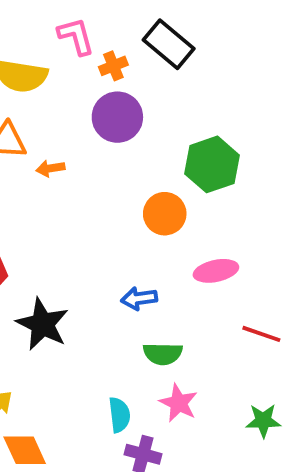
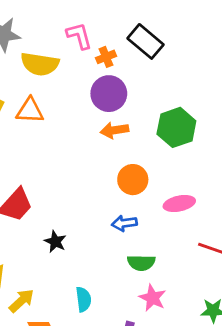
orange arrow: (50, 168) -> (114, 130), moved, size x1.4
orange circle: (165, 214) -> (133, 180), moved
black star: (42, 324) -> (55, 242), size x0.6
cyan semicircle: (119, 415) -> (83, 299), moved

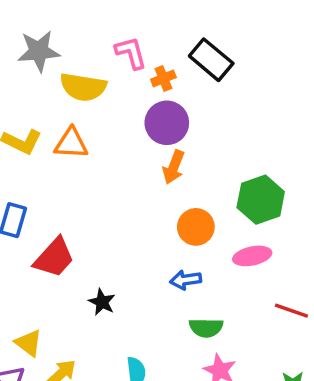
green hexagon: (176, 127) -> (261, 200), moved
orange arrow: (114, 130) -> (174, 167), turned -60

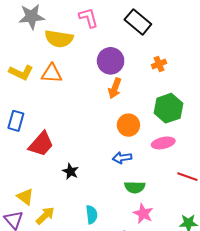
orange cross: (163, 78) -> (159, 64), moved

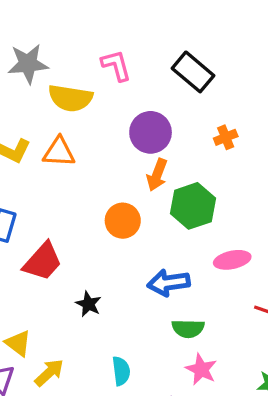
green hexagon: (168, 108) -> (193, 206), moved
orange circle: (128, 125) -> (123, 221), moved
blue arrow: (122, 158) -> (168, 283), size x1.4

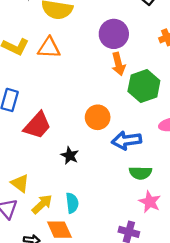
orange arrow: (157, 175) -> (118, 64), turned -35
orange circle: (123, 221) -> (98, 117), moved
cyan semicircle: (121, 371) -> (72, 203), moved

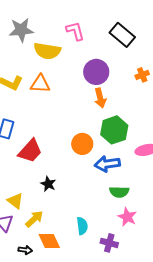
green hexagon: (144, 86) -> (114, 130), moved
black star: (70, 155) -> (48, 184), moved
cyan semicircle: (72, 203) -> (82, 226), moved

